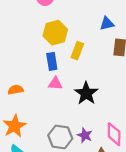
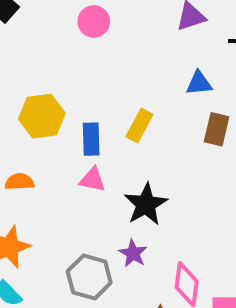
yellow hexagon: (55, 33) -> (42, 116), moved
purple star: (85, 135) -> (133, 253), moved

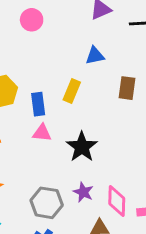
blue triangle: (199, 83) -> (95, 56), moved
purple star: (133, 253) -> (83, 192), moved

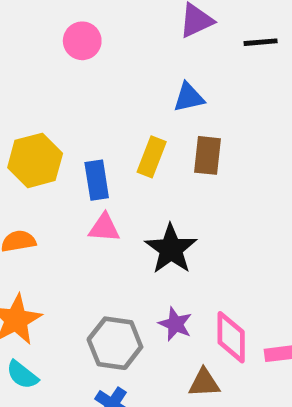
brown rectangle: (127, 88) -> (208, 155), moved

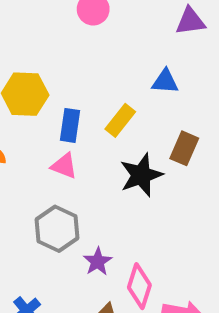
brown rectangle: (208, 155) -> (184, 148), moved
black star: (171, 249) -> (141, 175), moved
gray hexagon: (115, 343) -> (57, 229), moved

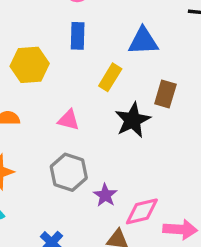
blue triangle: (165, 82) -> (143, 41), size x1.4
blue rectangle: (70, 125) -> (78, 36), moved
pink diamond: (139, 286) -> (142, 211), turned 66

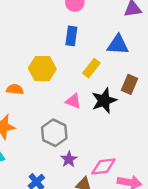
yellow hexagon: (30, 65) -> (42, 69), moved
pink triangle: (69, 120) -> (73, 101), moved
purple star: (105, 195) -> (69, 159), moved

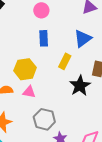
blue triangle: (118, 45) -> (83, 39), turned -30
pink triangle: (73, 101) -> (29, 92), moved

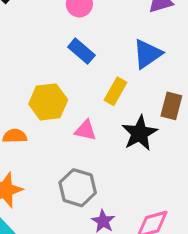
blue rectangle: (44, 38) -> (81, 51), turned -49
pink triangle: (29, 92) -> (86, 130), moved

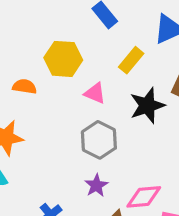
gray hexagon: (78, 188) -> (99, 140), moved

